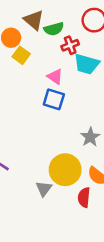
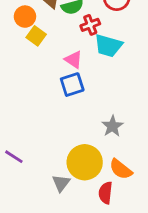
blue square: (54, 99) -> (72, 85), turned -35

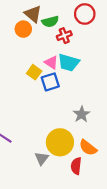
orange circle: (25, 17) -> (23, 29), moved
yellow square: (36, 36) -> (34, 72), moved
cyan trapezoid: (108, 46) -> (69, 62), moved

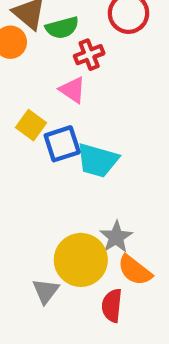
pink triangle: (51, 62) -> (73, 90), moved
cyan trapezoid: (69, 62) -> (97, 160), moved
gray star: (82, 114) -> (116, 237), moved

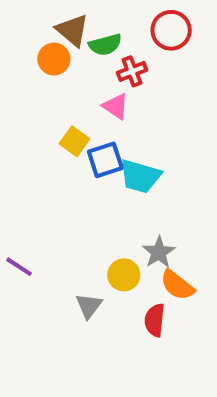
yellow circle: (81, 260) -> (124, 275), size x0.6

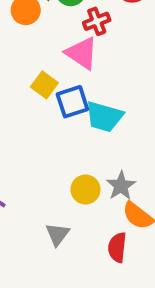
pink triangle: (116, 106) -> (82, 53), size x1.4
yellow circle: (124, 275) -> (85, 189), moved

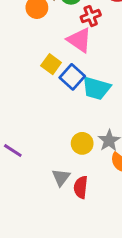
blue square: (72, 102) -> (72, 77), turned -30
red semicircle: (117, 247) -> (81, 187), moved

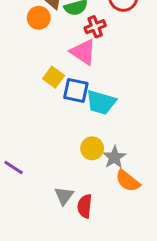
blue square: (72, 77) -> (76, 90), turned -30
yellow circle: (82, 143) -> (92, 148), moved

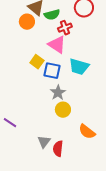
cyan trapezoid: (101, 102) -> (79, 67), moved
gray star: (114, 157) -> (58, 93), moved

